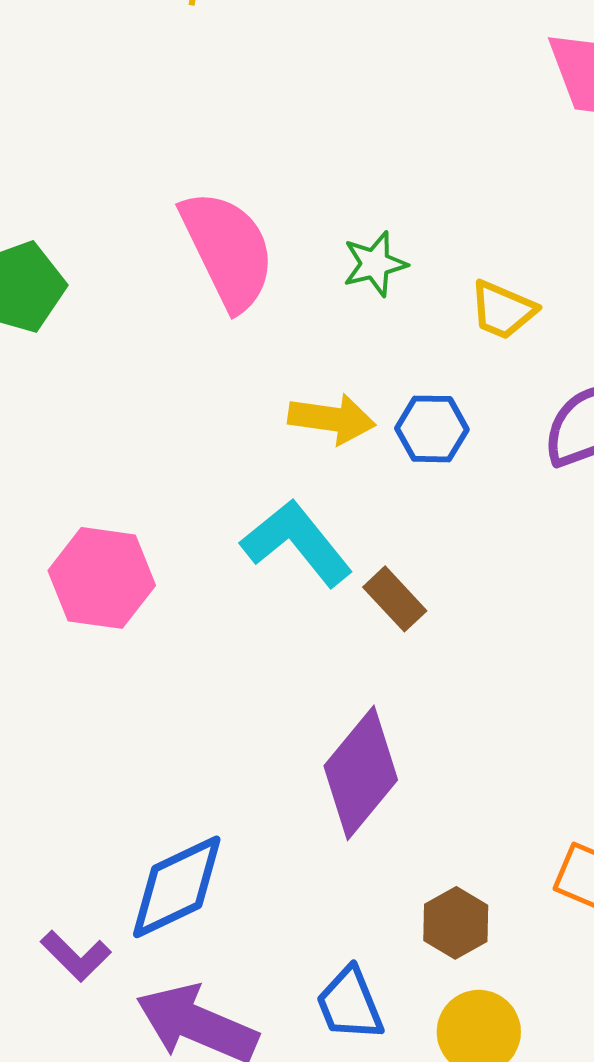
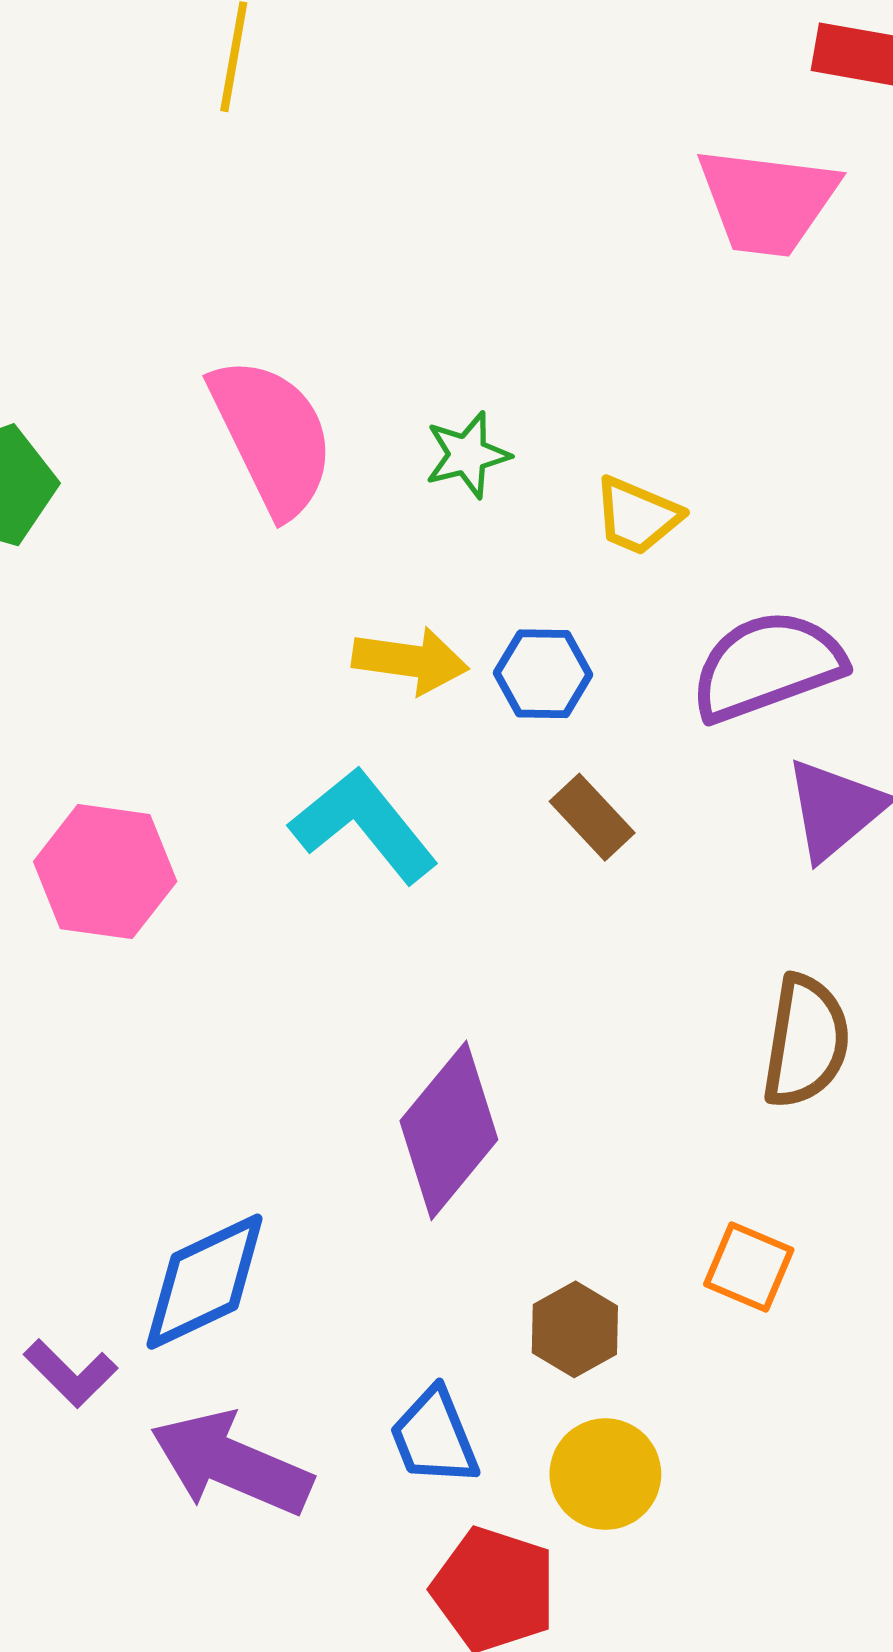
brown rectangle: (395, 599) -> (592, 817), moved

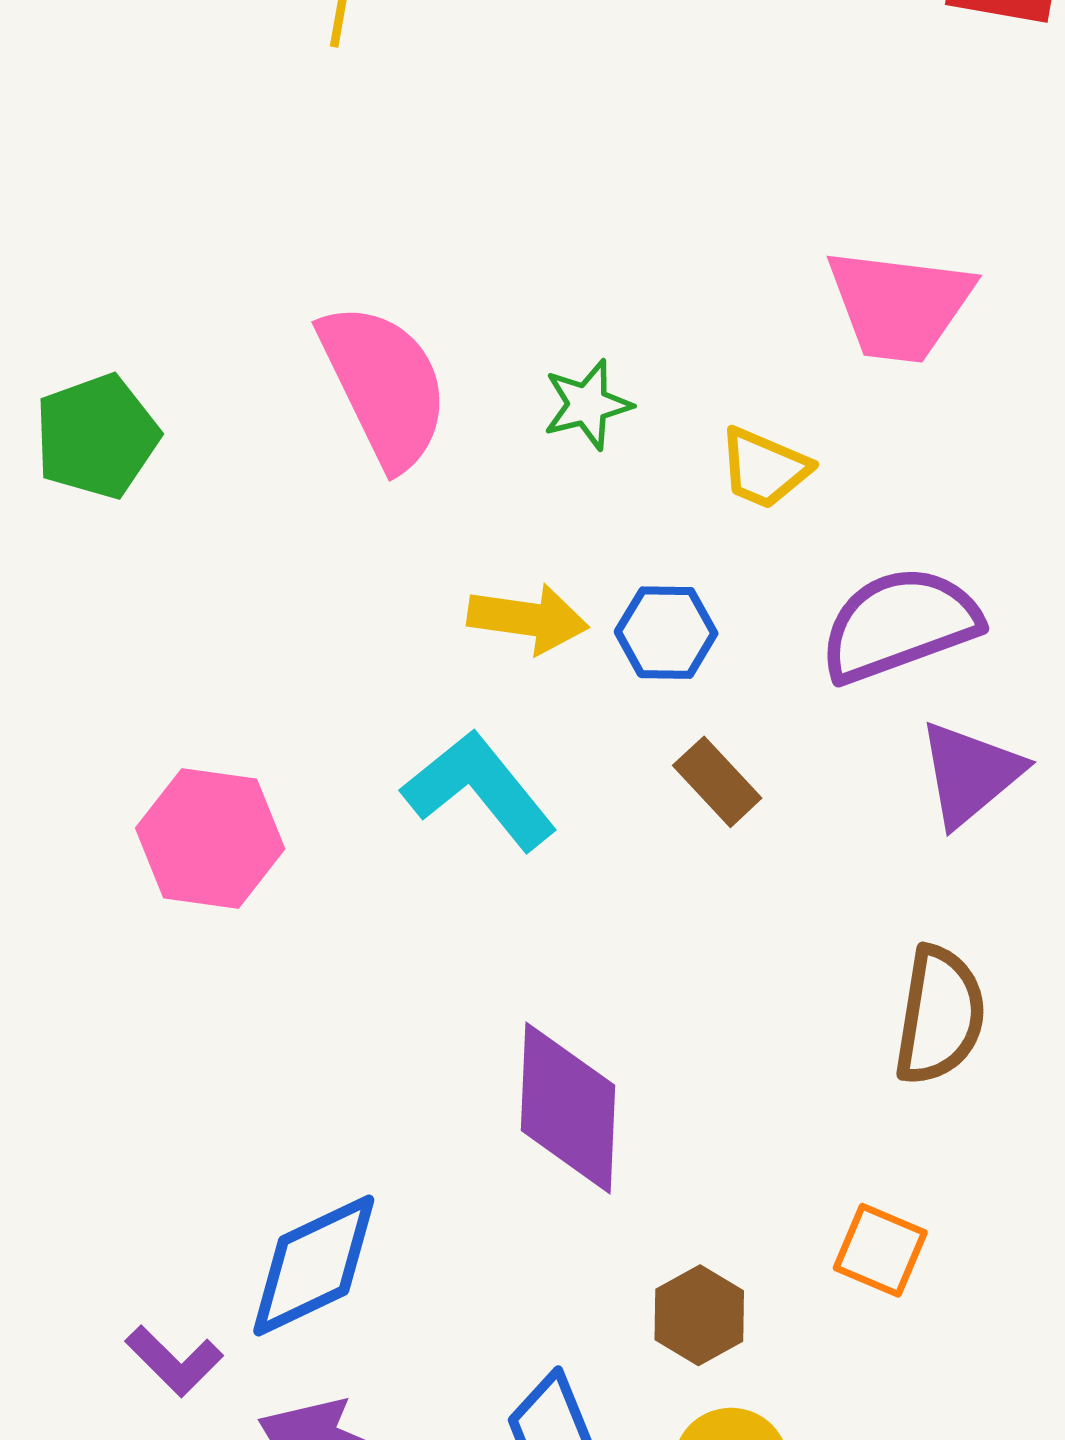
pink trapezoid: (767, 201) -> (900, 305), moved
purple diamond: (449, 1130) -> (568, 1108), turned -37

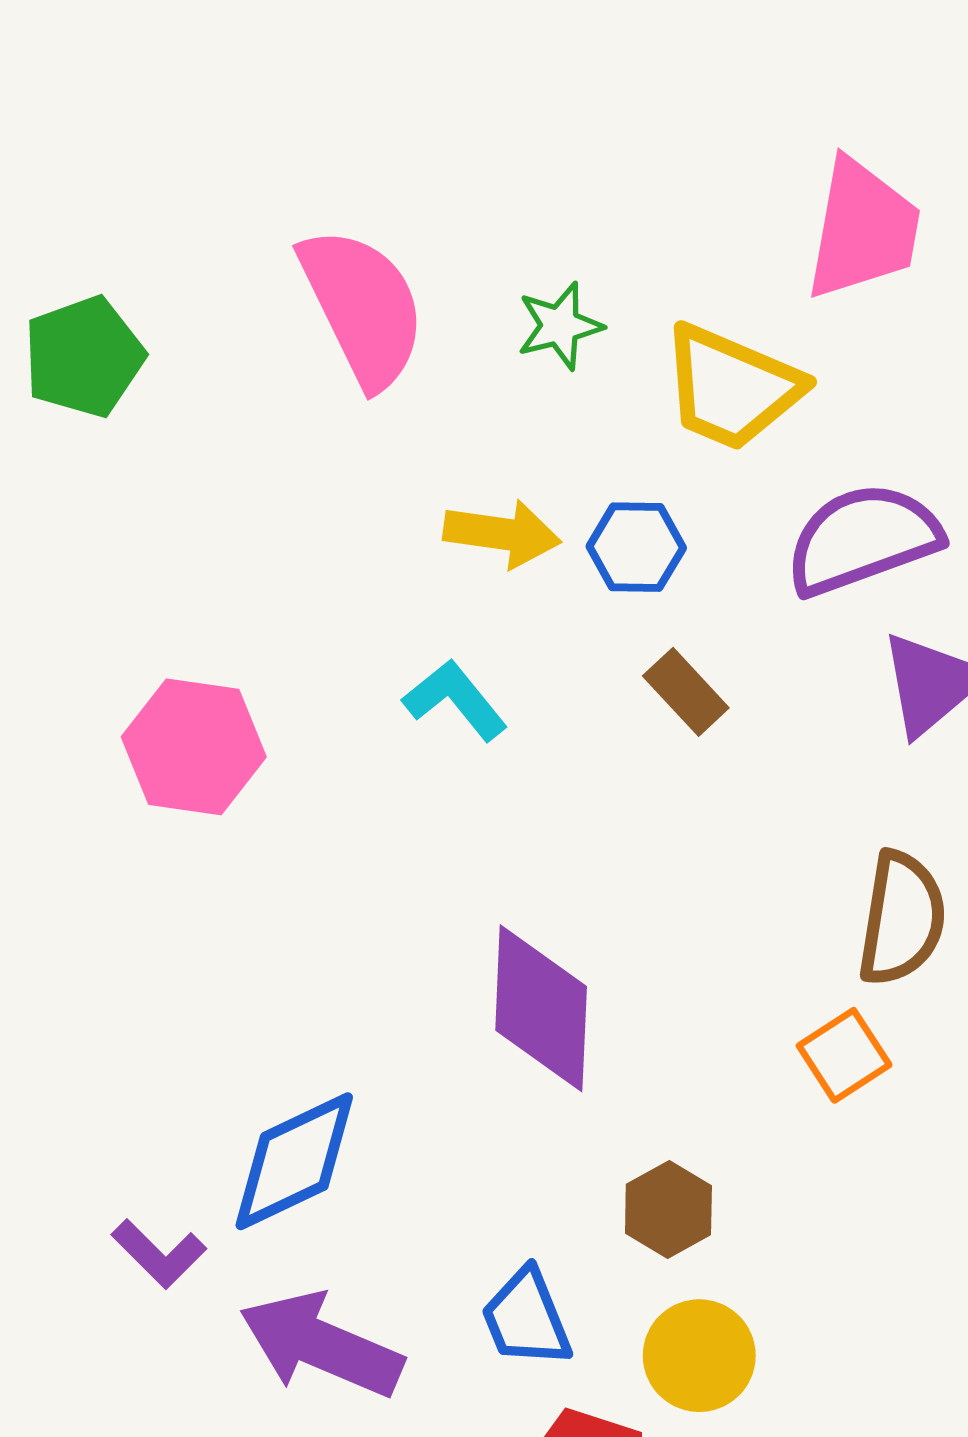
pink trapezoid: (900, 305) -> (863, 229), turned -87
yellow trapezoid: (764, 468) -> (731, 388), size x1.6
cyan L-shape: (480, 790) -> (455, 700), size x0.7
orange square: (880, 1250) -> (844, 1055), moved, turned 34

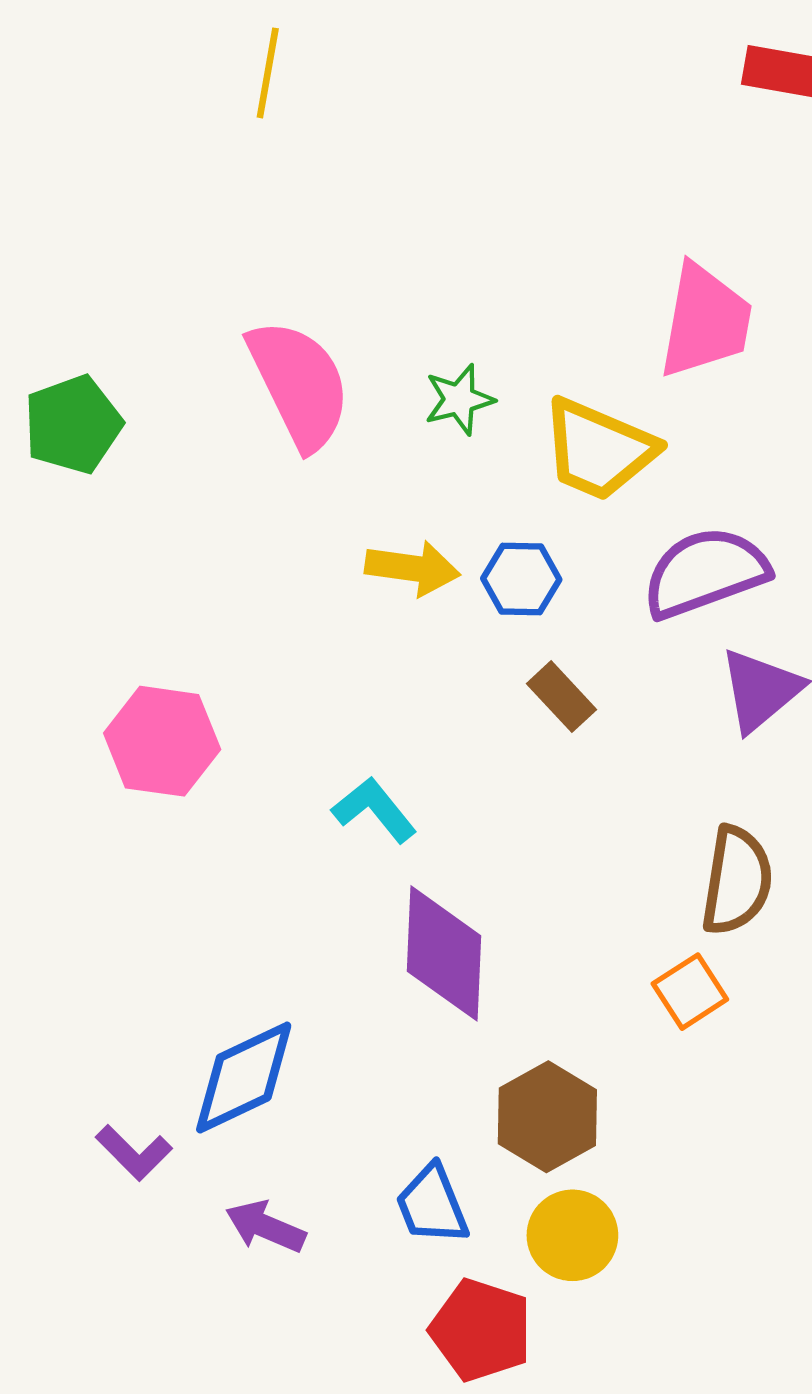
cyan L-shape: (455, 700) -> (374, 810), moved
brown hexagon: (668, 1209) -> (547, 1117), size x1.4
purple arrow: (321, 1345) -> (265, 1227), size x0.6

